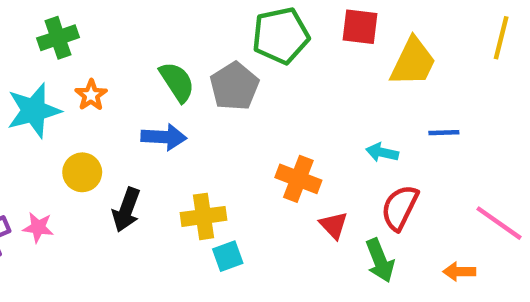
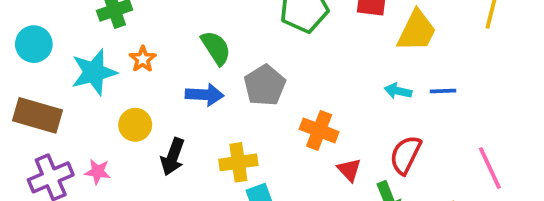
gray pentagon: (234, 86) -> (265, 85), moved
cyan arrow: (382, 152) -> (398, 91), moved
pink line: (499, 223) -> (490, 168), turned 30

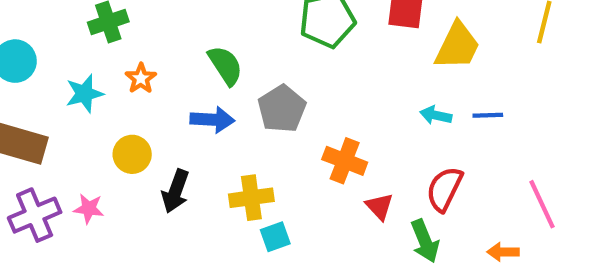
cyan star: (94, 72) -> (84, 94), size x0.7

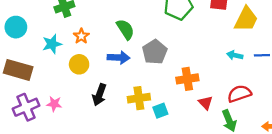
yellow circle: (132, 154) -> (79, 64), moved
orange cross: (345, 161) -> (187, 79), turned -30
red semicircle: (444, 189) -> (239, 94), turned 45
cyan square: (275, 237) -> (160, 111), moved

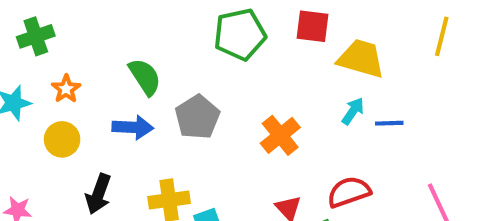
yellow trapezoid: (246, 19) -> (361, 59), turned -100
cyan arrow: (235, 55) -> (353, 111), moved, turned 112
orange cross: (187, 79) -> (280, 135), moved, turned -30

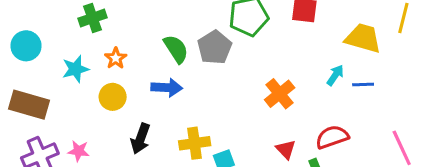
yellow trapezoid: (361, 59) -> (363, 38), moved
gray pentagon: (197, 117) -> (215, 47), moved

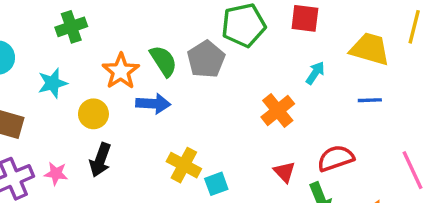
orange star: (116, 58) -> (121, 71), moved, size x1.5
cyan arrow: (335, 75) -> (315, 73), moved
black arrow: (140, 139) -> (100, 160), moved
yellow cross: (195, 143) -> (184, 165), turned 36

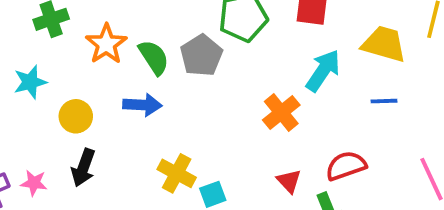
orange star: (121, 71) -> (106, 44), moved
cyan arrow: (315, 73) -> (323, 71), size x1.6

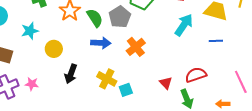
blue arrow: (142, 105) -> (101, 43), moved
orange cross: (281, 112) -> (136, 47), moved
black arrow: (83, 168) -> (71, 74), moved

